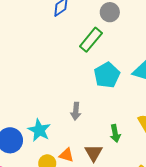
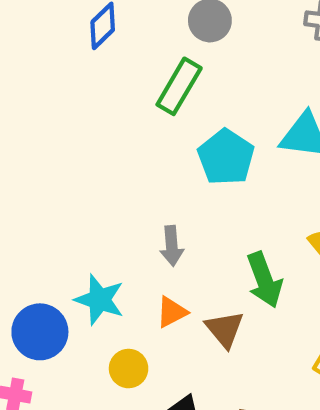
green arrow: (115, 133) -> (264, 280), size x1.4
orange triangle: (67, 155) -> (172, 312), moved, turned -35

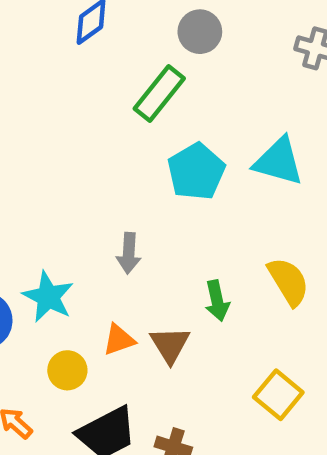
green arrow: (264, 280) -> (217, 301), size x0.7
orange triangle: (172, 312) -> (119, 340), moved

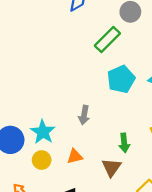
brown triangle: (170, 345) -> (111, 167), moved
yellow circle: (67, 370) -> (42, 160), moved

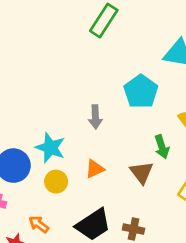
cyan pentagon: (121, 79) -> (141, 92), moved
green arrow: (124, 143) -> (162, 147), moved

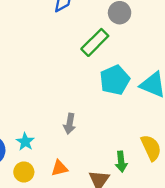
cyan pentagon: (141, 92) -> (115, 80), moved
cyan star: (50, 148) -> (25, 142), size x0.7

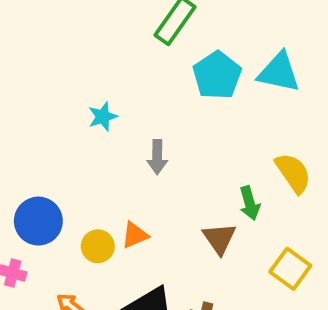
cyan star: (25, 142) -> (103, 117), moved, turned 30
orange triangle: (59, 168) -> (135, 235), moved

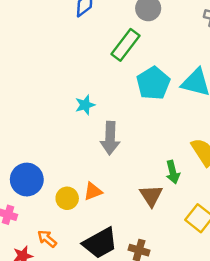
cyan star: (103, 117) -> (85, 105), moved
gray arrow: (157, 157) -> (110, 138), size x1.4

